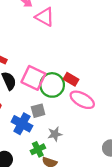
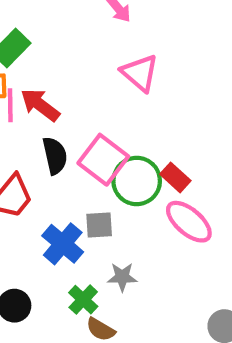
pink triangle: (45, 17) -> (140, 73), moved
green cross: (38, 149) -> (83, 300), turned -32

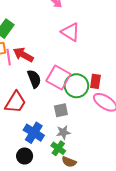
red rectangle: (175, 177) -> (95, 81), turned 64
blue cross: (63, 244) -> (34, 133), moved
gray star: (122, 277) -> (63, 132), moved

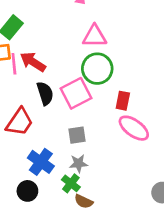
pink triangle: (71, 32) -> (95, 36), turned -36
pink square: (58, 78) -> (76, 93), turned 30
green circle: (76, 86) -> (97, 69), moved

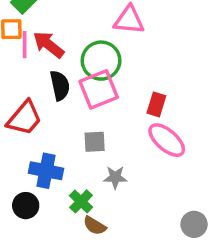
green circle: (97, 69) -> (101, 61), moved
blue cross: (41, 162) -> (46, 171), turned -30
gray star: (78, 163) -> (115, 177), moved

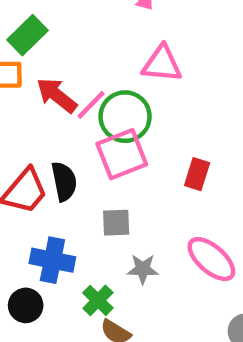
pink line: (25, 45) -> (91, 105), moved, turned 44
black semicircle: (60, 86) -> (64, 181), moved
pink ellipse: (167, 140) -> (211, 259), moved

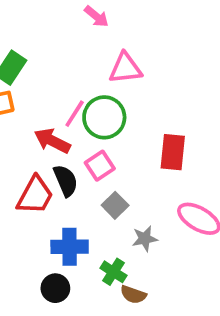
red arrow: (57, 95) -> (52, 141), moved
pink square: (122, 154) -> (100, 166), moved, size x0.7
red rectangle: (197, 174) -> (173, 152), size x1.4
gray square: (116, 223) -> (115, 205), turned -30

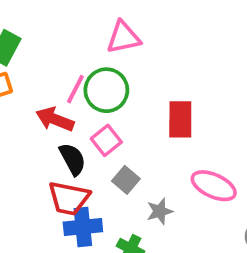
red trapezoid: (35, 195) -> (69, 198), moved, turned 78

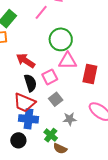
pink triangle: (123, 37) -> (68, 61), moved
pink line: (75, 89) -> (41, 12), moved
green circle: (106, 90) -> (61, 39), moved

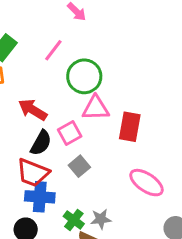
pink line: (41, 12) -> (53, 50), moved
black semicircle: (30, 83) -> (41, 143), turned 48
gray star: (70, 119) -> (101, 219), moved

